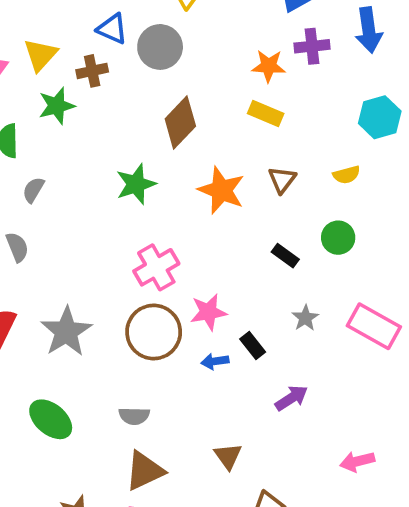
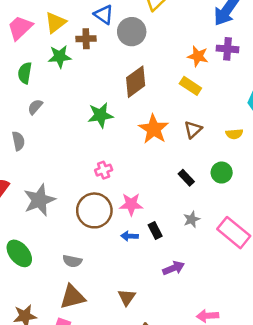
pink cross: (156, 267) -> (104, 170), size x0.6

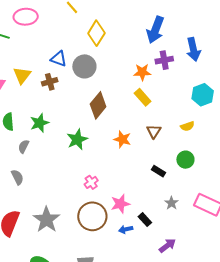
green star: (60, 57) -> (39, 123), moved
yellow rectangle: (190, 86) -> (143, 97), turned 30
orange star: (154, 129) -> (122, 139), size x0.7

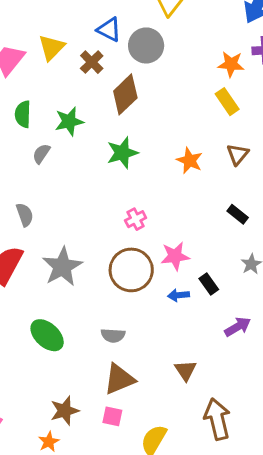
brown cross: (50, 82) -> (92, 62), turned -35
brown diamond: (98, 105) -> (125, 94), moved
gray semicircle: (17, 177) -> (25, 215), moved

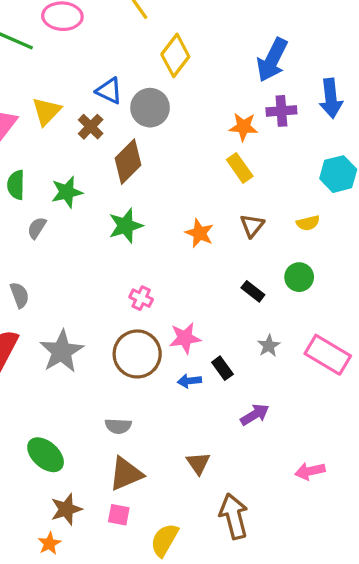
pink cross: (136, 219) -> (141, 298), turned -36
green ellipse: (47, 335) -> (46, 455), moved

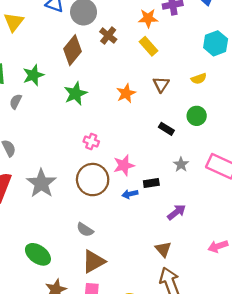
brown cross: (91, 127) -> (108, 36), moved
orange star: (199, 233) -> (126, 93), turned 30
black rectangle: (222, 368) -> (151, 183), turned -56
gray semicircle: (118, 426) -> (85, 230), turned 36
brown triangle: (198, 463) -> (163, 249), moved

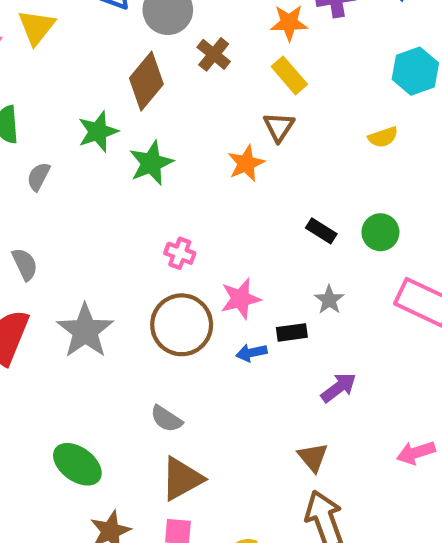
green star: (33, 75) -> (98, 132), moved
brown triangle: (161, 84) -> (279, 127), moved
green circle: (197, 116) -> (380, 232), moved
gray star: (181, 164) -> (329, 300), moved

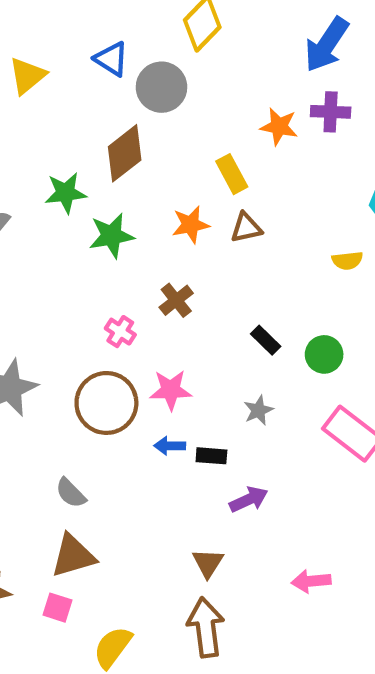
brown cross: (214, 54) -> (176, 300), moved
yellow rectangle: (289, 75) -> (232, 174), moved
brown triangle: (279, 127) -> (246, 228), turned 32
orange star: (246, 163) -> (191, 225), moved
black rectangle: (292, 332) -> (211, 456), moved

